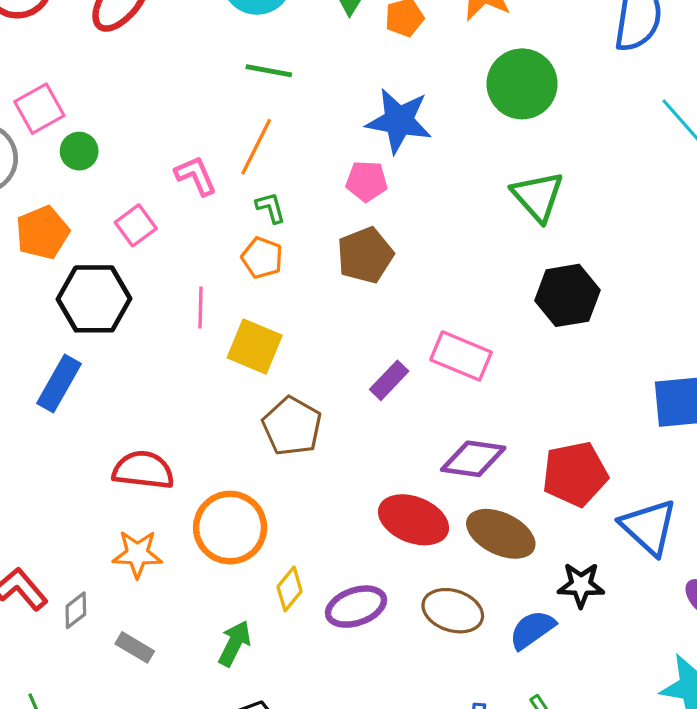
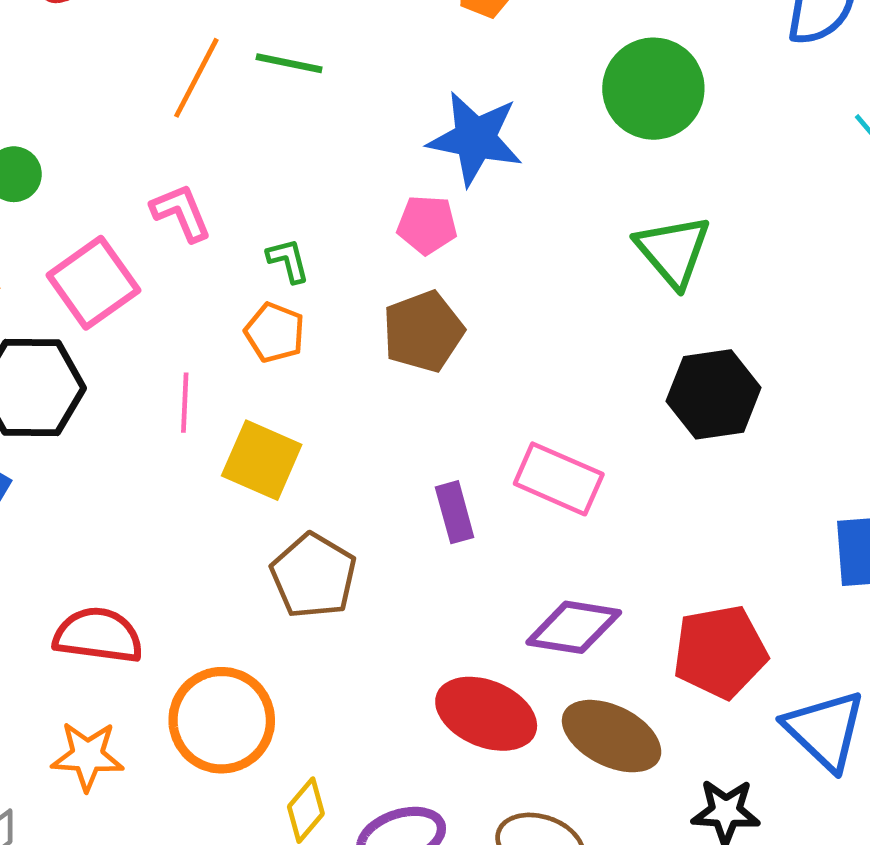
orange line: (256, 147) -> (196, 78), moved
pink square: (136, 225) -> (93, 283), size x1.5
purple rectangle: (389, 380) -> (455, 512), turned -60

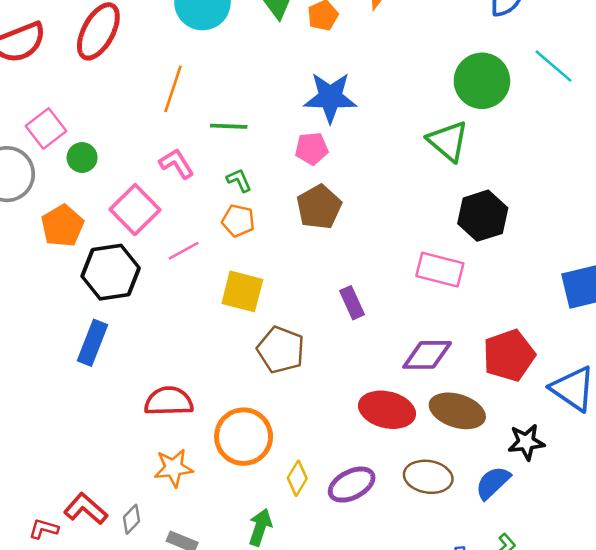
green line: (289, 63) -> (229, 126), moved
green circle: (653, 89) -> (482, 81), moved
pink line: (185, 403) -> (184, 251), moved, turned 68
pink rectangle: (559, 479) -> (440, 270), moved

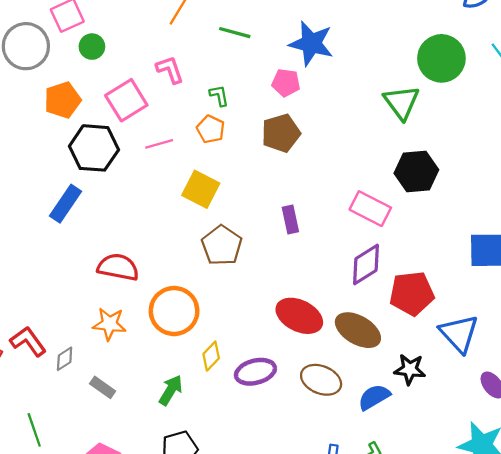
green line: (229, 126) -> (235, 33), moved
purple diamond: (427, 355) -> (366, 264), moved, turned -45

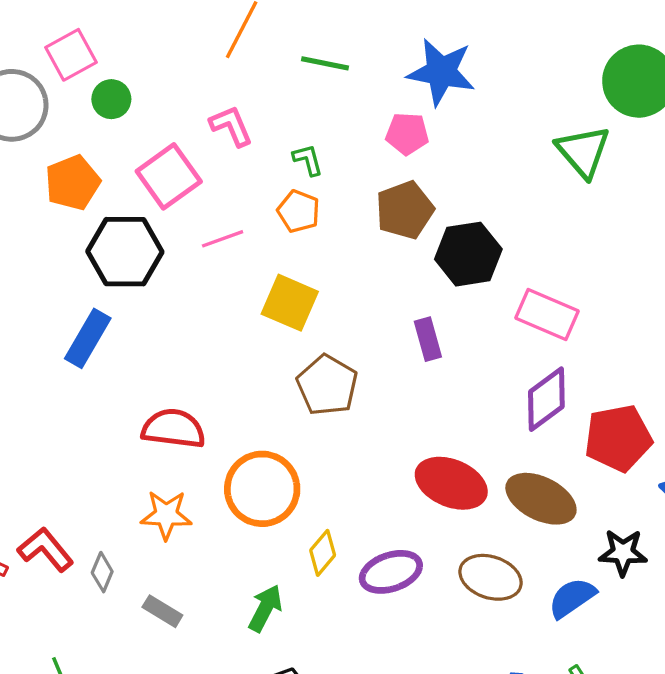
black hexagon: (416, 172) -> (468, 254), moved
gray diamond: (65, 359) -> (102, 572), turned -30

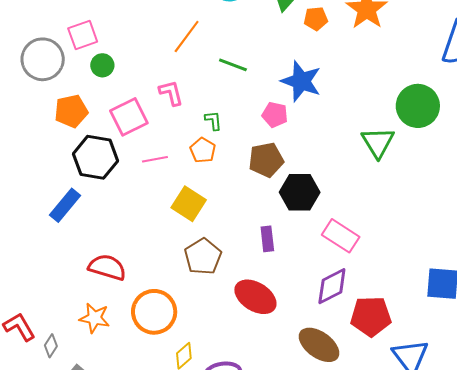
red ellipse: (451, 483) -> (255, 297), moved

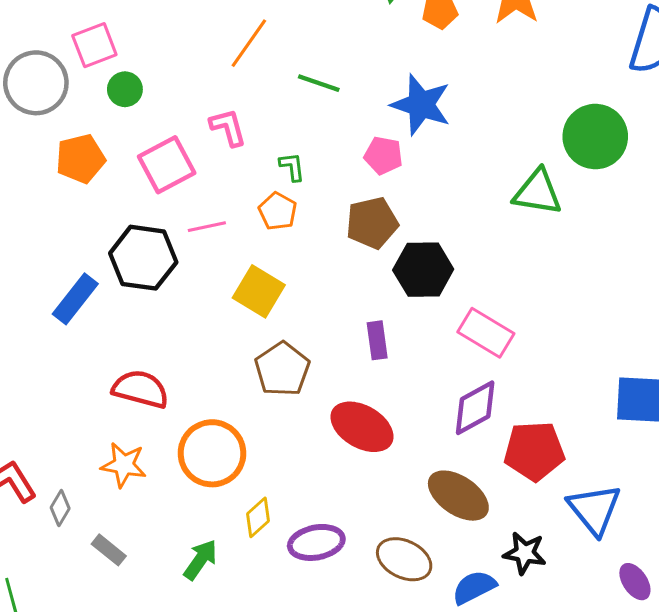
green triangle: (378, 142) -> (538, 192), turned -48
black hexagon: (96, 157) -> (143, 258), moved

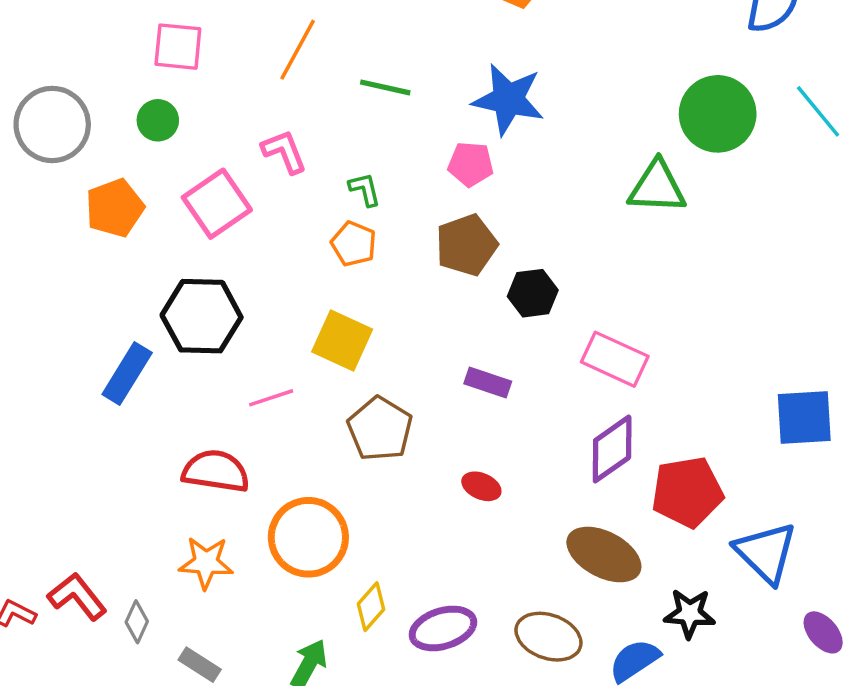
pink square: (94, 45) -> (178, 47), moved, turned 33
pink line: (207, 227) -> (271, 398), moved
black hexagon: (423, 270) -> (533, 293), size x0.7
purple rectangle: (377, 340) -> (488, 383), turned -57
red ellipse: (362, 427) -> (481, 486), size x0.5

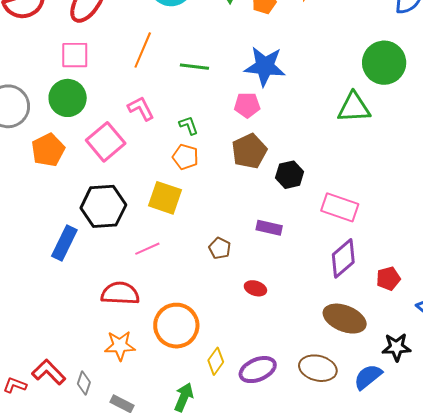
green circle: (158, 120) -> (68, 98), size x1.6
yellow square: (342, 341) -> (165, 198), moved
brown pentagon: (380, 429) -> (220, 248), moved, size x0.6
red ellipse: (481, 486) -> (255, 288), moved
red pentagon: (687, 492) -> (388, 278), size x0.6

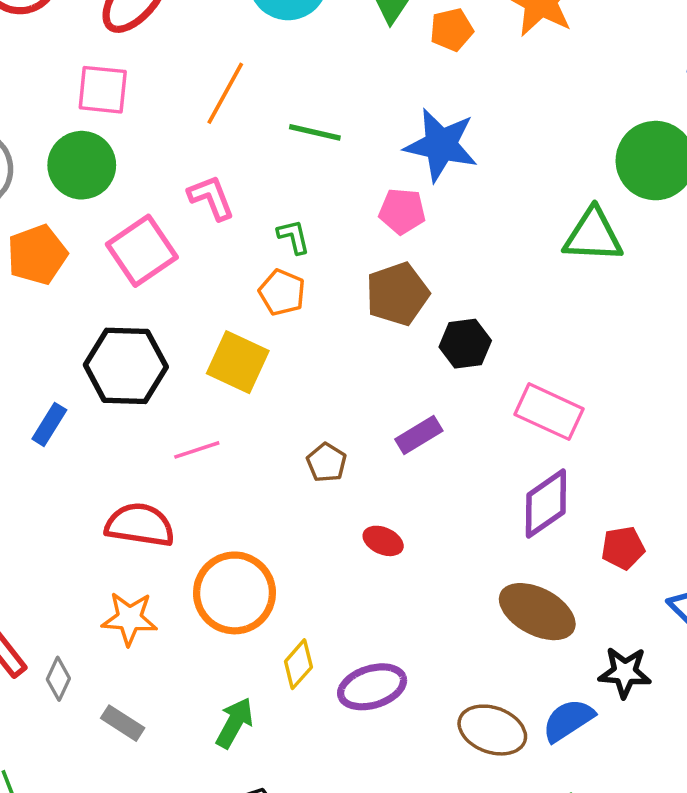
purple rectangle: (269, 228) -> (419, 435), turned -50
blue rectangle: (64, 243) -> (49, 424), size x0.7
brown ellipse: (318, 368) -> (492, 730), moved

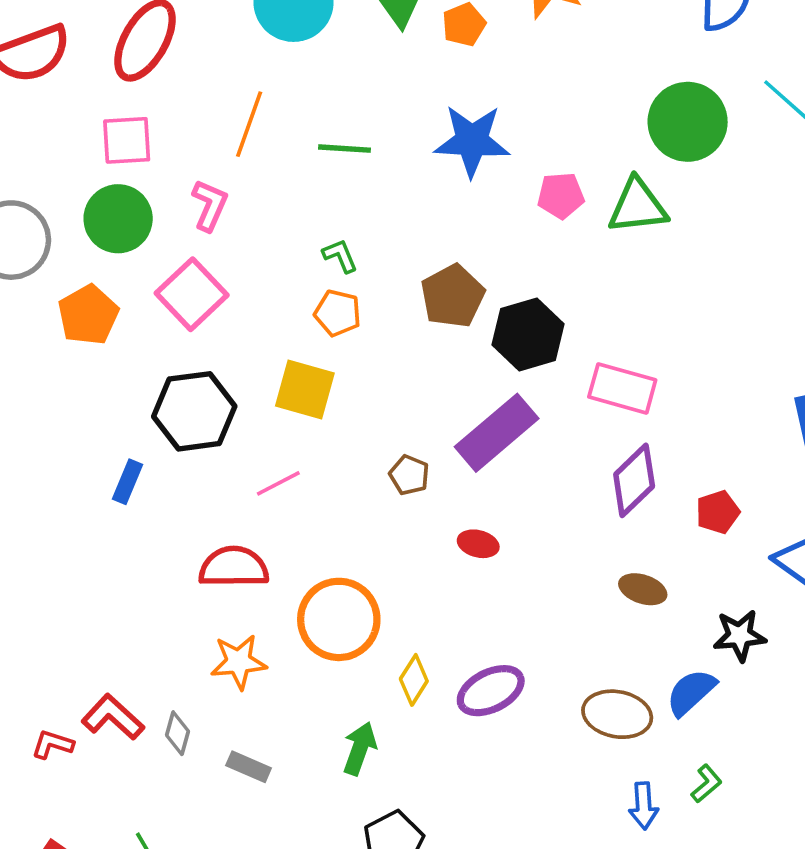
pink L-shape: (211, 198) -> (210, 205), moved, turned 54
pink pentagon: (402, 211) -> (561, 196), moved
black hexagon: (465, 344) -> (528, 334), size x1.4
purple rectangle: (419, 435) -> (497, 433), size x1.8
brown ellipse: (537, 612) -> (643, 589), size x0.6

